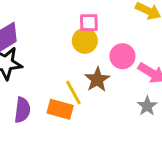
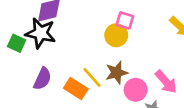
pink circle: (122, 56) -> (136, 90), moved
yellow line: (73, 92) -> (92, 77), turned -30

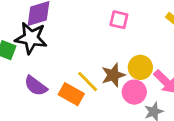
yellow circle: (116, 35) -> (140, 67), moved
purple semicircle: (42, 79) -> (36, 86), turned 105

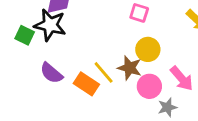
yellow circle: (140, 67) -> (148, 49), moved
brown star: (113, 75) -> (130, 68), turned 30

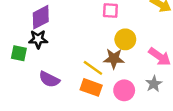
black star: (50, 25) -> (38, 39), size x0.7
orange rectangle: (86, 84) -> (91, 87), moved
pink circle: (149, 86) -> (124, 90), moved

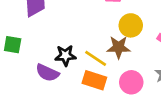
black star: (38, 39) -> (65, 55), moved

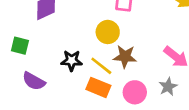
yellow circle: (131, 25) -> (108, 32), moved
purple semicircle: (47, 73) -> (34, 81), moved

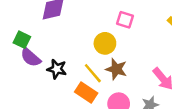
black star: (72, 61) -> (57, 69), moved
purple semicircle: (34, 81) -> (31, 57), moved

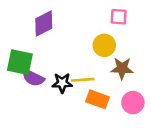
green square: (22, 40) -> (20, 62), size x1.5
yellow line: (93, 73) -> (83, 80), moved, turned -40

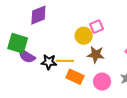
pink square: (119, 17) -> (97, 27), moved, turned -32

